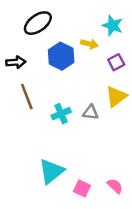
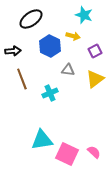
cyan star: (113, 25) -> (84, 15), moved
gray triangle: (90, 112) -> (68, 70), moved
cyan triangle: (51, 171) -> (42, 140), turned 30
pink square: (82, 188) -> (67, 154), size x1.6

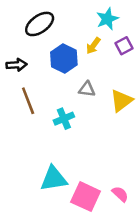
cyan star: (84, 15) -> (107, 19), turned 30
yellow arrow: (73, 36) -> (93, 46), turned 112
purple square: (95, 51) -> (124, 46), moved

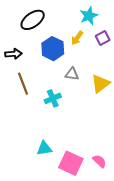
cyan triangle: (54, 179) -> (44, 148), size x0.7

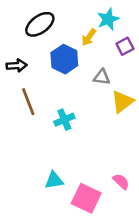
yellow arrow: (77, 38) -> (89, 37), moved
gray triangle: (72, 74) -> (102, 77), moved
pink semicircle: (99, 161) -> (121, 182), moved

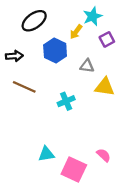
brown line: (28, 102) -> (24, 87), turned -45
yellow triangle: (122, 102) -> (105, 87), turned 45
cyan cross: (64, 120) -> (66, 101), moved

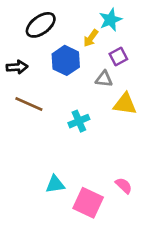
purple square: (107, 39) -> (118, 57), moved

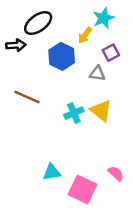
black arrow: (17, 67) -> (16, 45), moved
yellow triangle: (125, 104) -> (101, 111), moved, turned 30

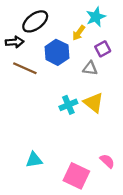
brown line: (27, 97) -> (25, 68), moved
cyan triangle: (52, 172) -> (34, 160), moved

